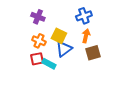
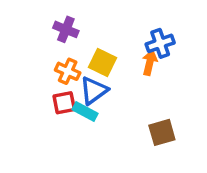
blue cross: (84, 16) -> (160, 43), moved
blue triangle: (64, 49) -> (94, 91), moved
brown square: (93, 53) -> (162, 132), moved

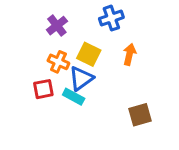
purple cross: (66, 29) -> (57, 26), turned 30
blue cross: (160, 43) -> (111, 18), moved
red square: (64, 103) -> (43, 89), moved

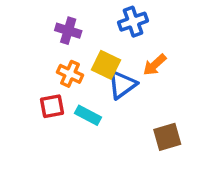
purple cross: (57, 26) -> (68, 31), turned -35
orange arrow: (129, 54) -> (155, 65), turned -145
blue triangle: (81, 78) -> (122, 85), moved

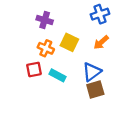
blue cross: (133, 22) -> (100, 14), moved
blue triangle: (122, 85) -> (92, 72), moved
brown square: (167, 137) -> (95, 89), moved

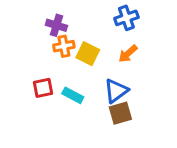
orange cross: (46, 48) -> (64, 46), moved, turned -35

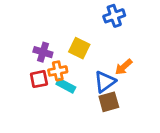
purple cross: (56, 25) -> (43, 52), moved
orange cross: (64, 46) -> (58, 71), moved
orange arrow: (128, 54) -> (124, 67), moved

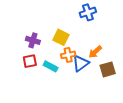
orange cross: (58, 71) -> (68, 55), moved
brown square: (109, 102) -> (108, 69), moved

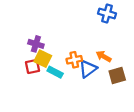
blue cross: (88, 12) -> (107, 13), moved, turned 35
yellow square: (61, 37) -> (43, 59), moved
orange arrow: (95, 52) -> (104, 56), turned 72

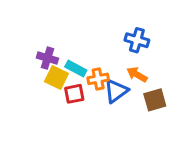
blue cross: (107, 13) -> (137, 40), moved
red square: (33, 67) -> (74, 94), moved
cyan rectangle: (55, 72) -> (76, 69), moved

